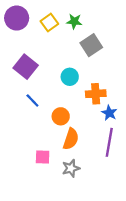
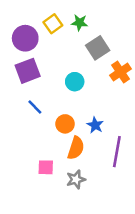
purple circle: (17, 18) -> (25, 38), moved
purple square: (26, 67) -> (28, 71), turned 30
orange cross: (96, 94) -> (121, 72), moved, turned -30
blue star: (109, 113) -> (95, 125), moved

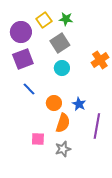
gray square: (98, 48) -> (60, 43), moved

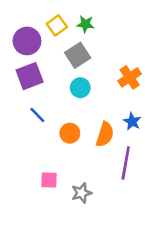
blue star: (79, 104) -> (132, 121), moved
orange semicircle: (63, 123) -> (105, 134), moved

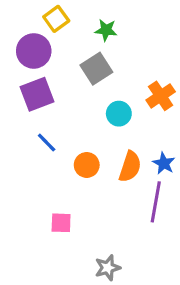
yellow square: (57, 25) -> (56, 19), moved
cyan circle: (80, 88) -> (119, 114), moved
blue star: (132, 121) -> (164, 163), moved
gray star: (82, 193) -> (108, 268), moved

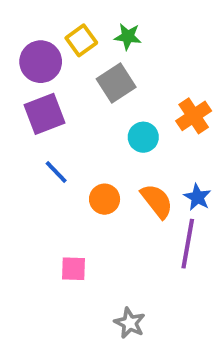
yellow square: (56, 19) -> (81, 40), moved
orange semicircle: (130, 167) -> (157, 201), turned -56
gray star: (108, 268) -> (130, 323), turned -30

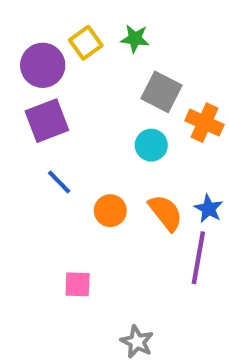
gray square: (116, 83) -> (162, 92), moved, turned -30
orange cross: (194, 116) -> (205, 123), turned -32

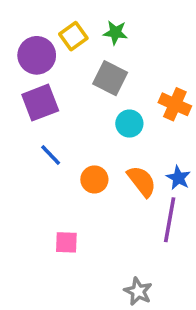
gray square: (162, 92) -> (110, 78), moved
gray star: (137, 342) -> (138, 291), moved

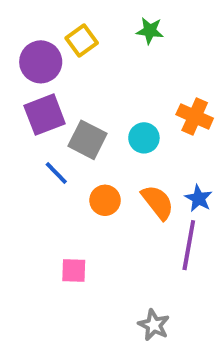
green star: (115, 33) -> (150, 31), moved
gray square: (110, 78) -> (87, 140), moved

